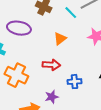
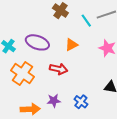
purple ellipse: (19, 28) -> (37, 42), moved
blue cross: (74, 82) -> (81, 102), moved, turned 32

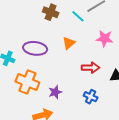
red arrow: (59, 69) -> (91, 68), moved
purple star: (54, 101) -> (55, 92), moved

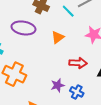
purple ellipse: (35, 48) -> (23, 28), moved
purple star: (55, 92) -> (58, 85), moved

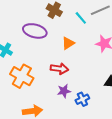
red arrow: (78, 63) -> (59, 69), moved
blue cross: (77, 92) -> (82, 99), turned 32

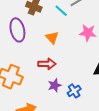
purple ellipse: (35, 31) -> (17, 30), turned 70
orange triangle: (68, 43) -> (52, 37), turned -32

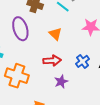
blue cross: (74, 91) -> (83, 61), moved

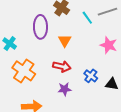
orange triangle: (55, 34) -> (65, 41), moved
blue cross: (83, 61) -> (91, 76), turned -32

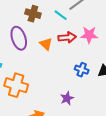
red arrow: (62, 66) -> (67, 37), moved
purple star: (65, 89) -> (67, 98), moved

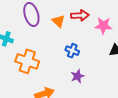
pink star: (89, 35) -> (103, 26), moved
blue cross: (82, 70) -> (72, 51), moved

